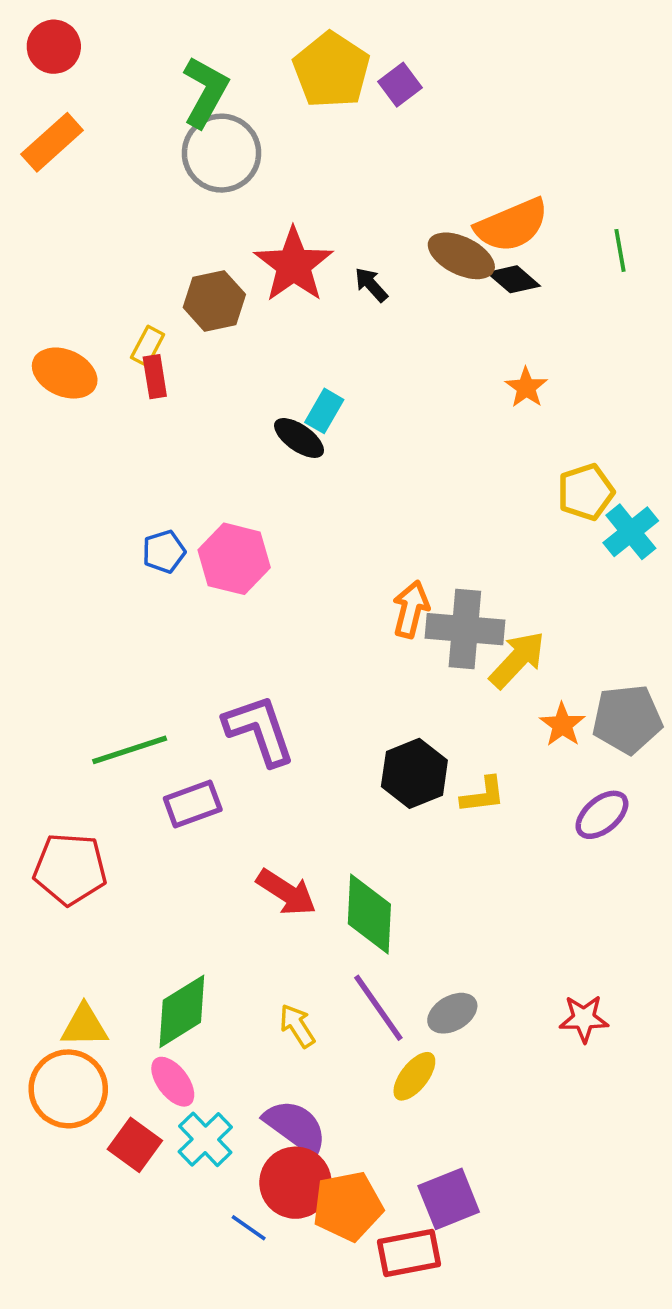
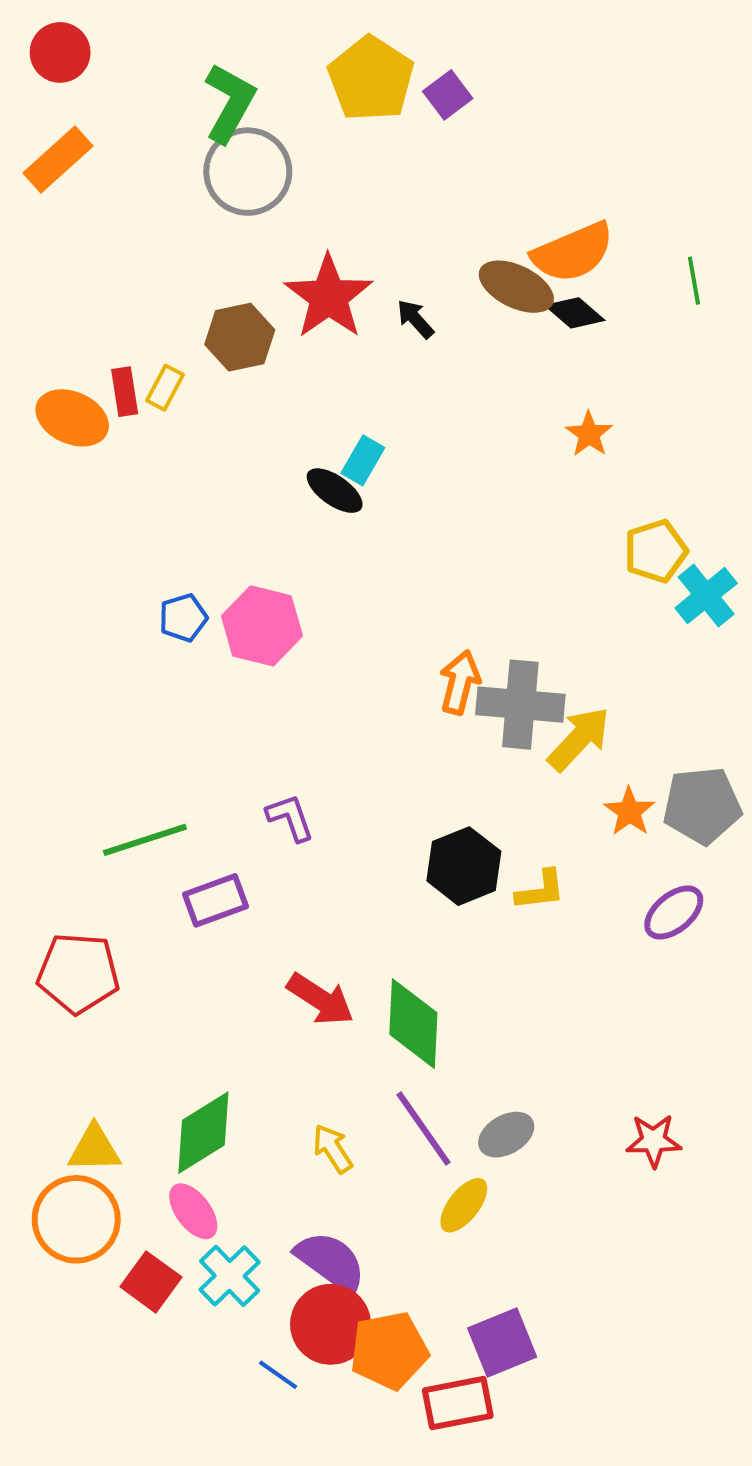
red rectangle: (155, 377) -> (125, 392), moved
purple L-shape: (259, 730) -> (290, 818), size x0.6

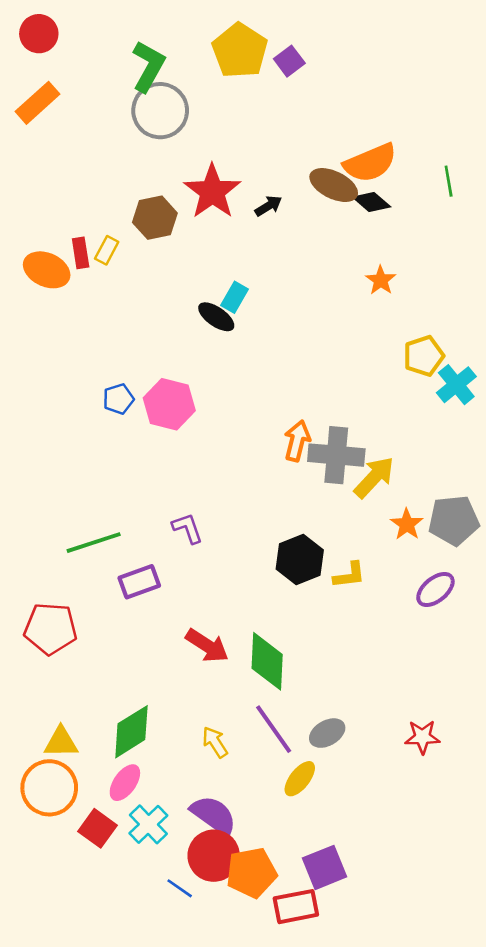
black arrow: (415, 319) -> (268, 206), turned 100
pink ellipse: (193, 1211) -> (125, 783), turned 72

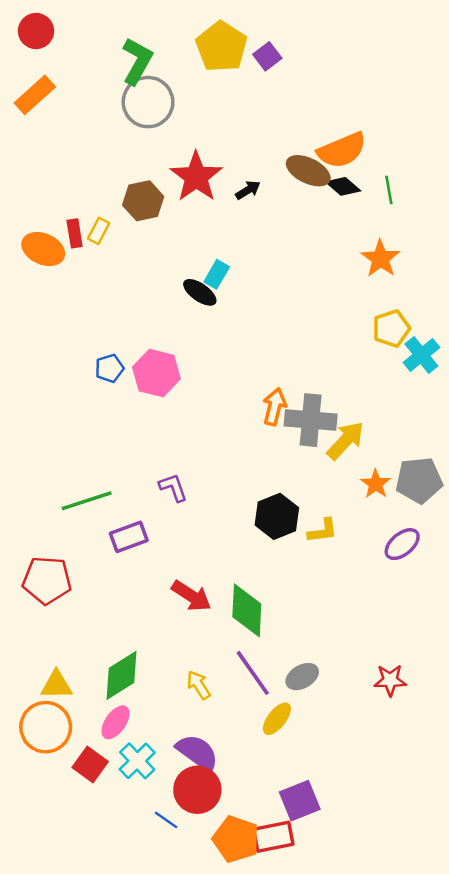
green line: (449, 181) -> (389, 190), moved
orange star: (381, 280) -> (380, 259), moved, size x1.4
orange pentagon: (251, 873) -> (236, 839), moved, turned 30

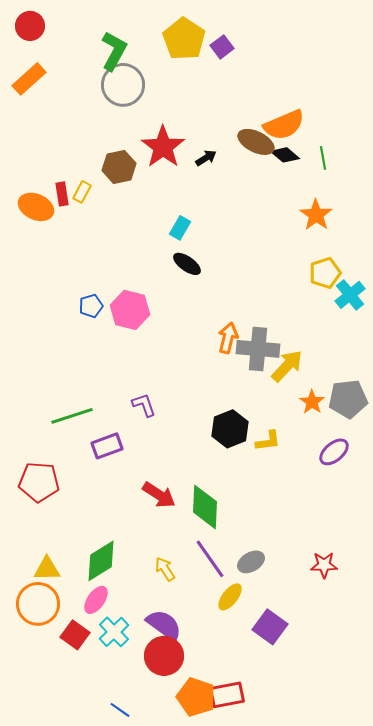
black ellipse: (200, 292) -> (187, 264), moved
purple square: (300, 801) -> (270, 627), moved, turned -32
blue line: (166, 820) -> (120, 710), moved

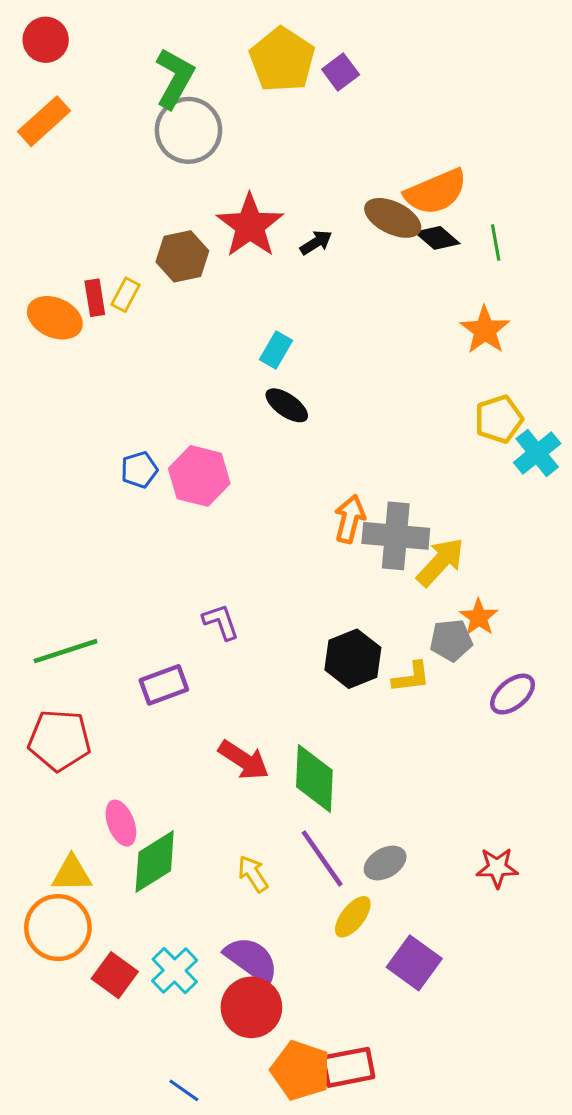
gray pentagon: (348, 399) -> (451, 640), moved, size x0.7
green line: (72, 416) -> (66, 651), moved
pink ellipse: (96, 600) -> (121, 823), moved, turned -56

